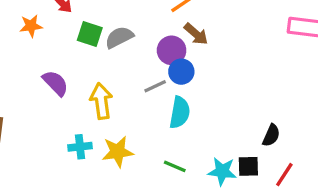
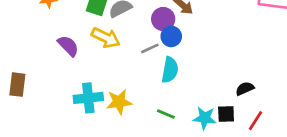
yellow arrow: (101, 101) -> (106, 38), moved, turned 124
black semicircle: (271, 135) -> (245, 89), turned -138
cyan cross: (80, 147) -> (88, 98), size x1.5

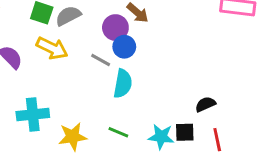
gray line: (150, 48) -> (101, 60), turned 54
yellow star: (119, 102) -> (73, 137), moved
red line: (255, 121) -> (217, 140), turned -45

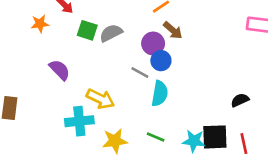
yellow arrow: (52, 48) -> (100, 99), moved
black semicircle: (205, 104) -> (240, 100), moved
black square: (185, 132) -> (215, 137), size x1.5

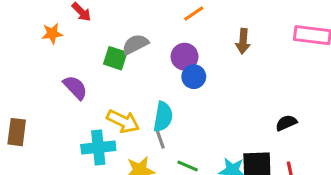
green square: (87, 30) -> (115, 58), moved
brown arrow: (173, 30) -> (243, 41), moved, turned 54
gray line: (140, 72) -> (160, 138), moved, turned 42
cyan semicircle: (160, 94) -> (163, 117), moved

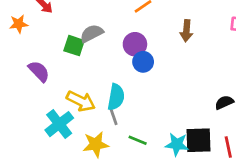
cyan cross: (98, 147) -> (59, 124), turned -32

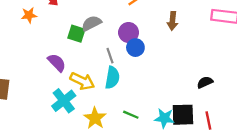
purple semicircle: (39, 71) -> (57, 63), moved
gray line: (113, 116) -> (110, 56), moved
yellow star: (96, 144) -> (95, 118), turned -30

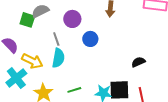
blue circle: (135, 48) -> (90, 39), moved
green line: (131, 115) -> (74, 90), turned -40

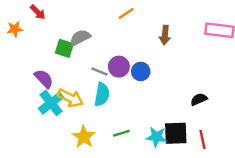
purple circle: (72, 19) -> (119, 67), moved
gray line: (56, 39) -> (100, 71), turned -48
cyan cross: (16, 78) -> (51, 103), moved

